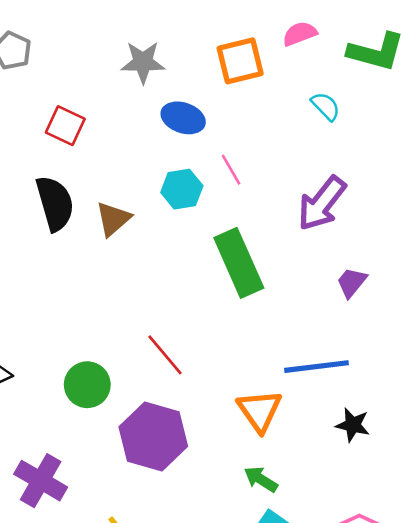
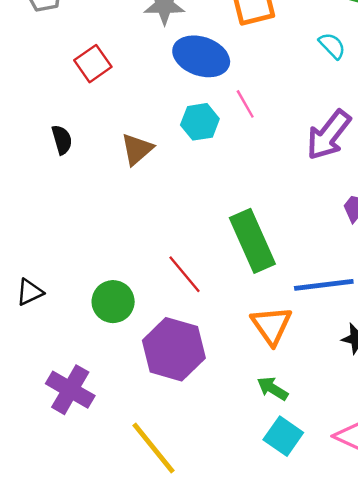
blue ellipse: (183, 118) -> (201, 56), size x1.4
red square: (65, 126) -> (93, 64), turned 30
black semicircle: (55, 203) -> (62, 140), moved, size x0.6
green rectangle: (239, 263) -> (252, 241), moved

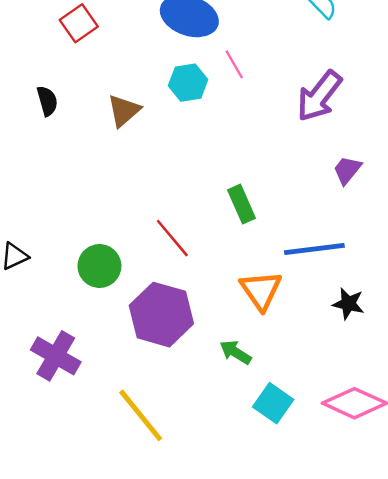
green rectangle: (252, 241) -> (242, 204), size x0.6
green arrow: (273, 389) -> (235, 352), moved

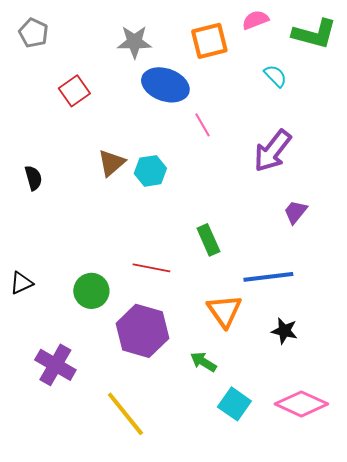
cyan hexagon: (188, 83) -> (150, 171), moved
black semicircle: (47, 101) -> (33, 178), moved
red line: (172, 238) -> (151, 268), turned -39
black star: (348, 304) -> (284, 331), moved

